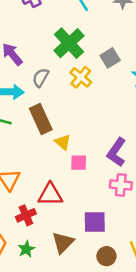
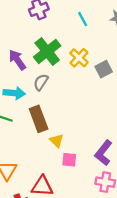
green cross: (69, 43) -> (47, 51), moved
yellow cross: (81, 77) -> (79, 58), moved

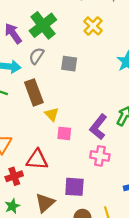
yellow cross: (79, 58) -> (93, 26), moved
gray square: (104, 69) -> (69, 64), moved, turned 35

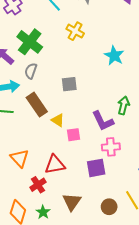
gray square: (69, 64) -> (69, 84), moved
purple L-shape: (98, 127) -> (103, 121), turned -50
purple square: (74, 187) -> (96, 168), moved

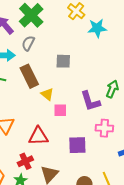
cyan star: (114, 56) -> (97, 28), moved, turned 30
pink cross: (111, 147) -> (104, 128), moved
red cross: (38, 185) -> (25, 161), moved

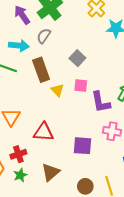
gray square: (63, 61) -> (77, 58), turned 35
pink square: (60, 110) -> (81, 85), moved
red cross: (25, 161) -> (18, 154), moved

